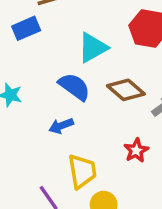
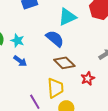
brown diamond: (126, 90) -> (64, 63), moved
blue arrow: (61, 126) -> (20, 61), moved, turned -128

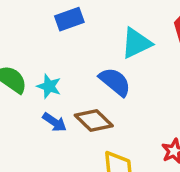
brown diamond: (64, 63) -> (94, 121), moved

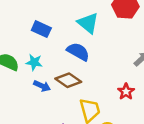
blue rectangle: (69, 19) -> (41, 29), moved, turned 54
cyan triangle: (136, 43) -> (88, 23), turned -45

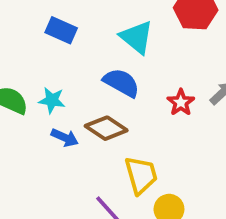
blue rectangle: (41, 29) -> (61, 30), moved
red star: (126, 92) -> (181, 102), moved

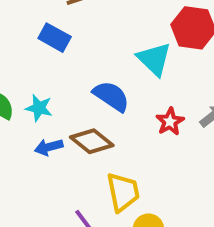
cyan triangle: (137, 37) -> (154, 59), moved
blue arrow: (65, 138) -> (49, 147), turned 136

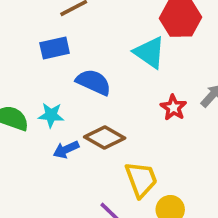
blue rectangle: (55, 38) -> (55, 48), turned -32
blue semicircle: (111, 96) -> (94, 82), moved

